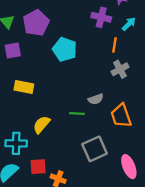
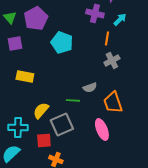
gray square: (95, 149) -> (62, 124), moved
red square: (38, 167) -> (44, 140), moved
pink ellipse: (129, 167) -> (102, 129), moved

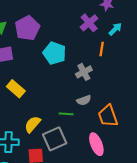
purple cross: (95, 13) -> (89, 23), turned 36
gray cross: (112, 60) -> (84, 72), moved
yellow rectangle: (25, 76) -> (16, 89), turned 30

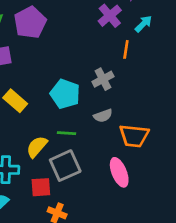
cyan pentagon: (55, 53) -> (65, 94), moved
green line: (66, 114) -> (67, 133), moved
orange trapezoid: (108, 116) -> (134, 136), turned -65

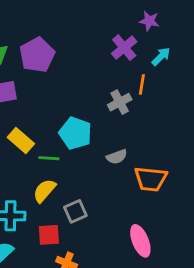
gray cross: (103, 79) -> (120, 102), moved
green line: (67, 133) -> (49, 158), moved
gray square: (65, 166) -> (75, 211), size x0.7
pink ellipse: (119, 172) -> (140, 241), moved

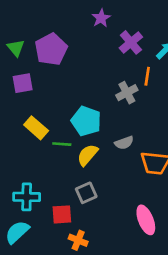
purple star: (149, 21) -> (101, 18), moved, turned 30
yellow semicircle: (44, 191) -> (88, 155), moved

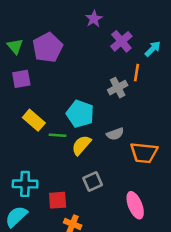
gray square: (86, 193) -> (93, 181), moved

